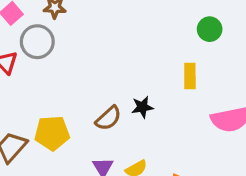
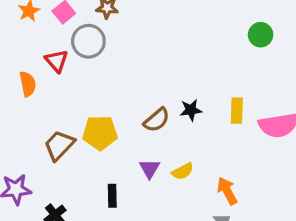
yellow rectangle: (190, 76) -> (237, 111), moved

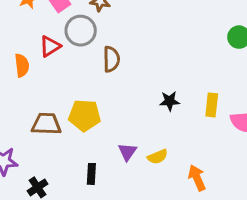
red triangle: (57, 61) -> (50, 46), turned 35
brown semicircle: (157, 120) -> (111, 59), moved, turned -55
brown trapezoid: (59, 145) -> (46, 124), turned 44

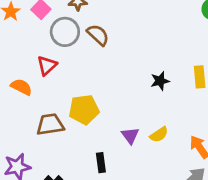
red triangle: (50, 46) -> (47, 65), moved
brown semicircle: (111, 59) -> (98, 35), moved, turned -35
orange semicircle: (22, 65) -> (21, 87), moved, turned -45

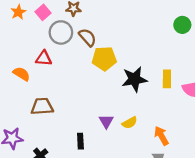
red triangle: (47, 65) -> (44, 58), turned 42
black star: (160, 81) -> (134, 79), size x1.6
yellow pentagon: (84, 110) -> (104, 58), moved

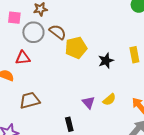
pink square: (43, 12) -> (14, 18), turned -32
black star: (134, 79) -> (106, 61), size x0.7

